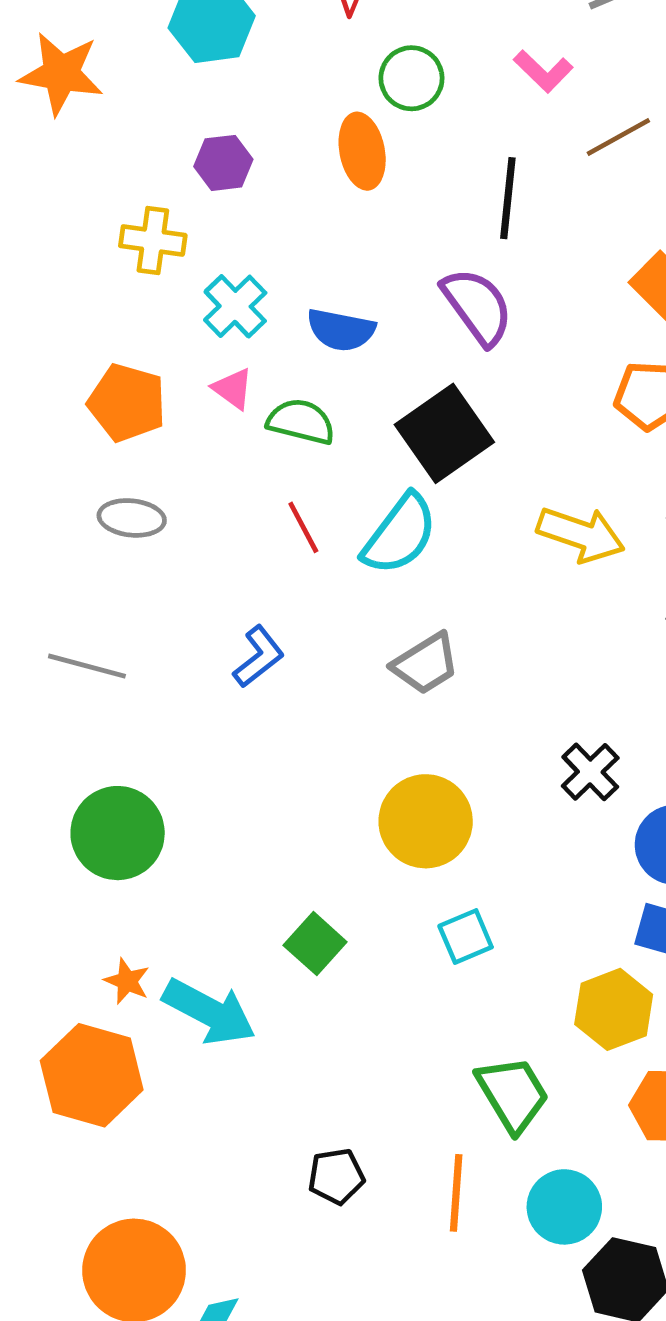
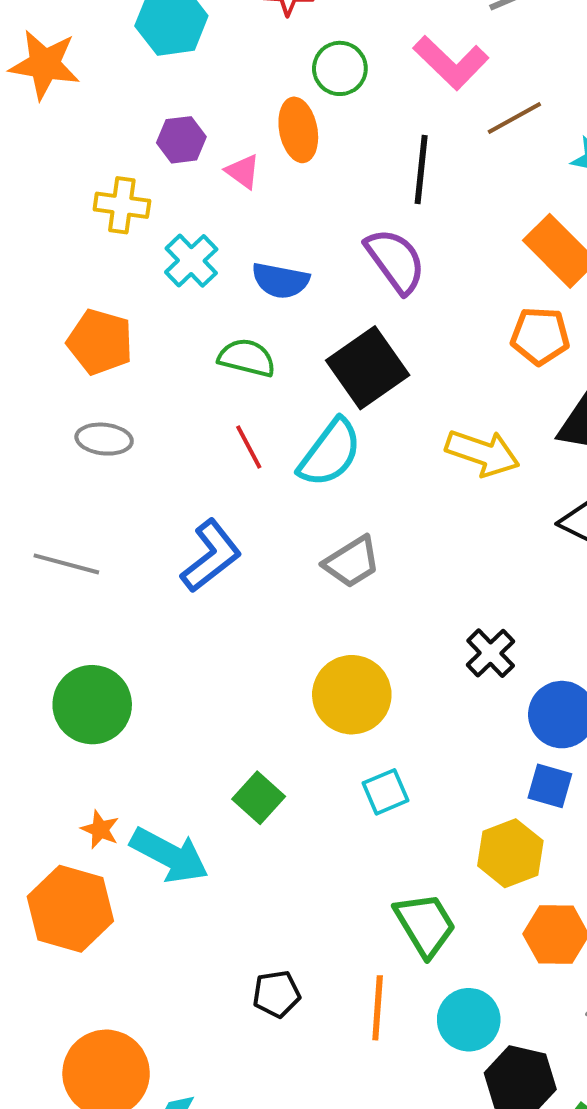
pink L-shape: (543, 71) -> (451, 63), size x1.5
pink triangle: (233, 389) -> (243, 172), moved
blue L-shape: (259, 657) -> (211, 556), size x1.4

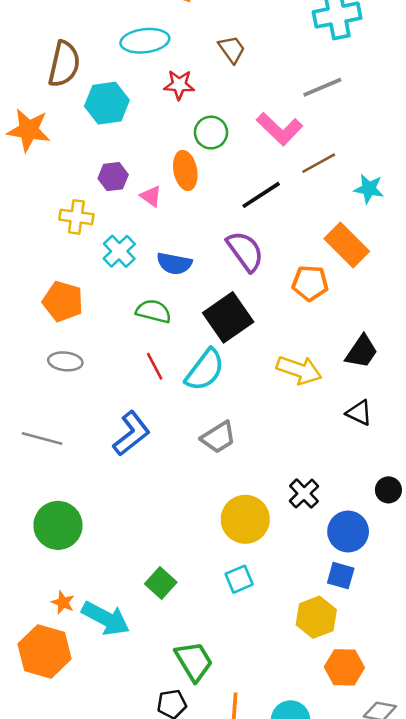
black line: (421, 170) -> (261, 195), turned 51
orange pentagon: (540, 336) -> (310, 283), moved
yellow circle: (352, 695) -> (245, 519), moved
green trapezoid: (425, 925) -> (194, 661), moved

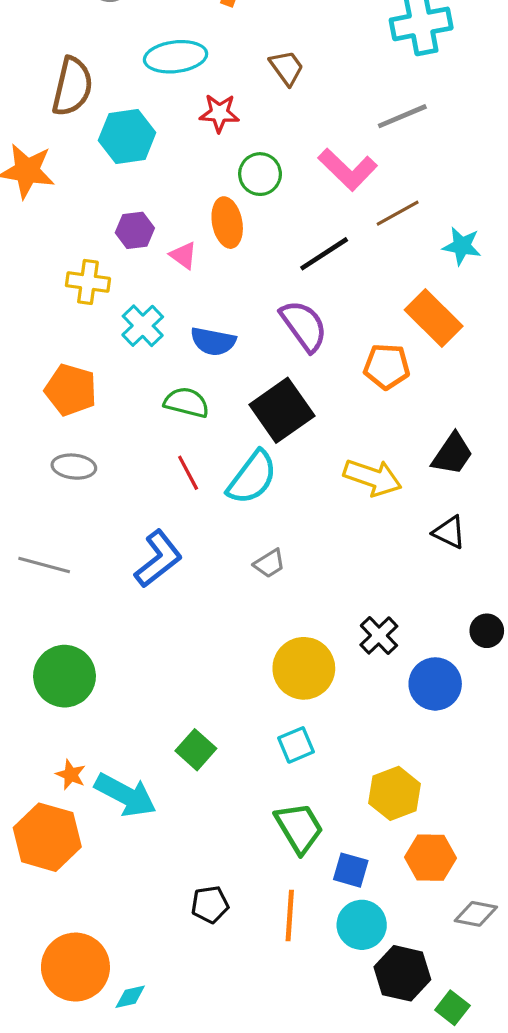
gray trapezoid: (218, 437) -> (269, 564), size x0.7
blue square: (341, 576) -> (351, 870), moved
green trapezoid: (194, 661) -> (299, 828), moved

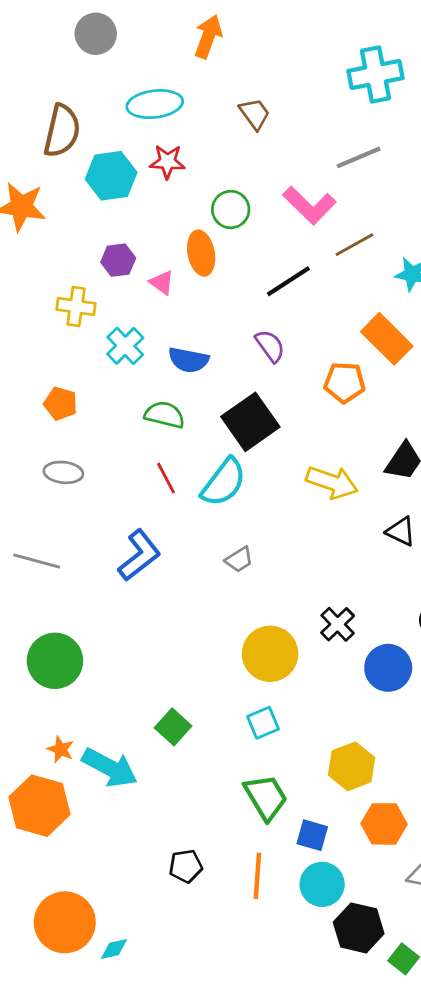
red star: (219, 113) -> (167, 162), moved
purple semicircle: (304, 326) -> (270, 346), size x0.7
orange pentagon: (71, 390) -> (61, 404), size x0.7

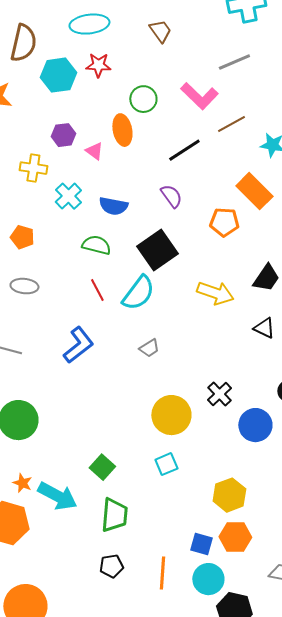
green trapezoid: (266, 797) -> (114, 515), moved, turned 36
orange hexagon: (384, 824) -> (235, 537), moved

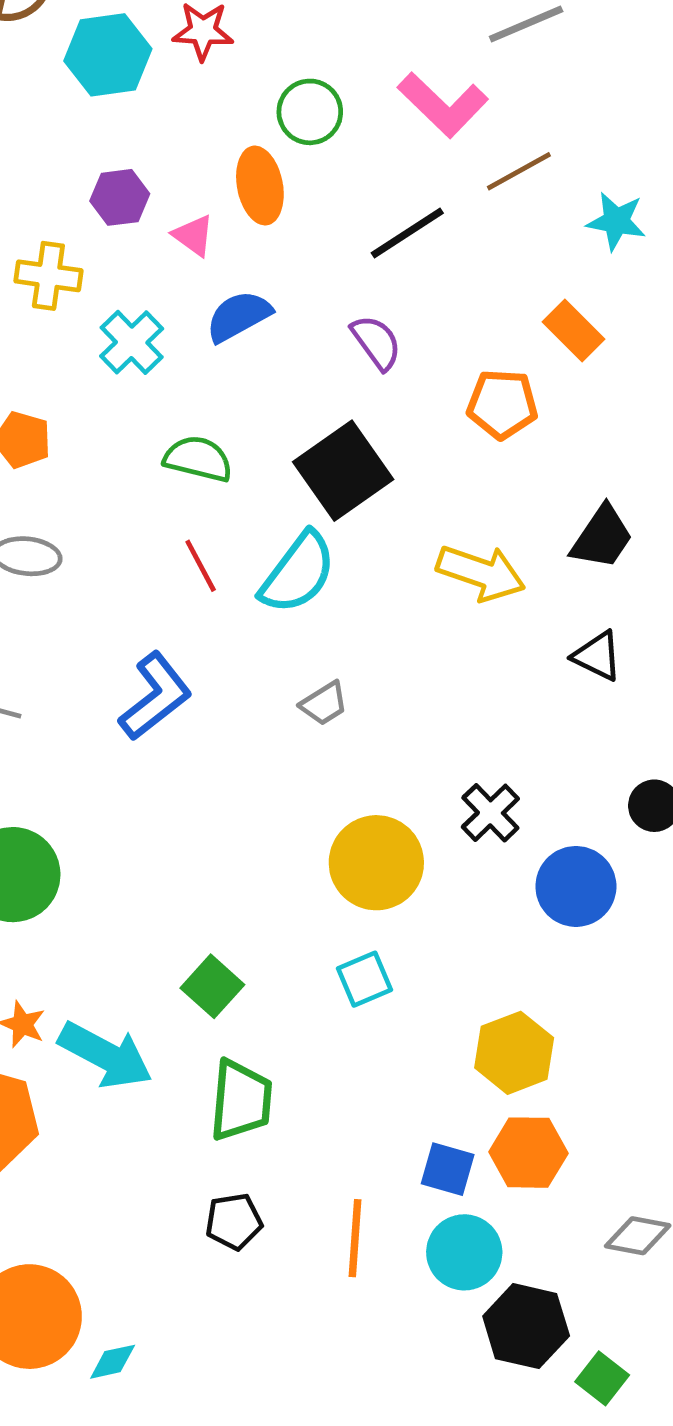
orange rectangle: (254, 191) -> (574, 330), size x0.7
blue semicircle: (113, 206) -> (239, 316), moved, turned 140

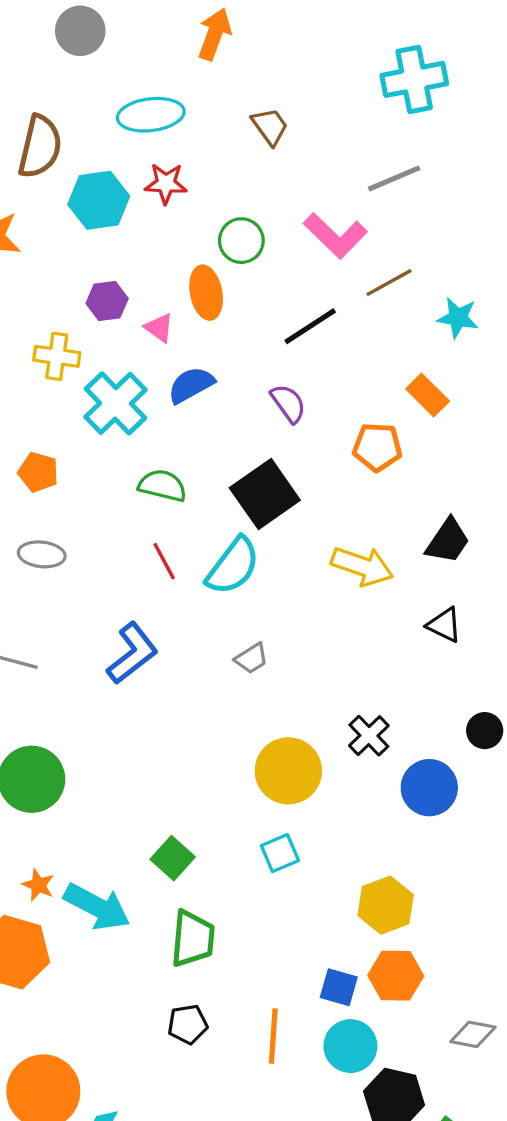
cyan cross: (132, 342) -> (115, 403), size x1.4

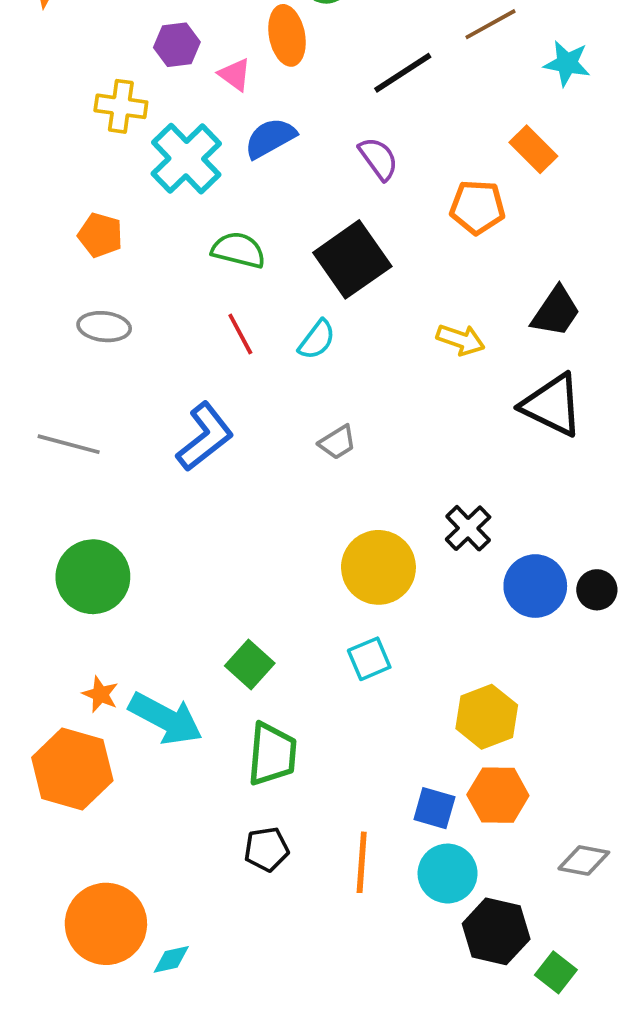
cyan semicircle: (233, 566) -> (317, 340), size x0.6
yellow arrow: (362, 566) -> (461, 340), size x0.7
black triangle: (444, 625) -> (552, 405), size x1.6
black circle: (485, 731) -> (597, 590), moved

